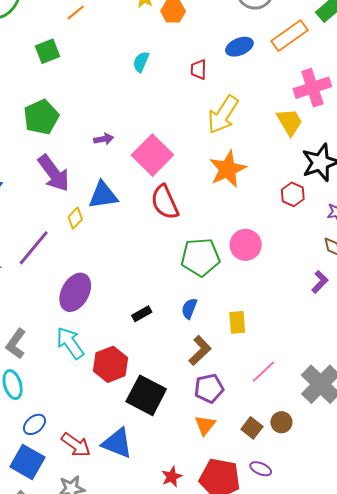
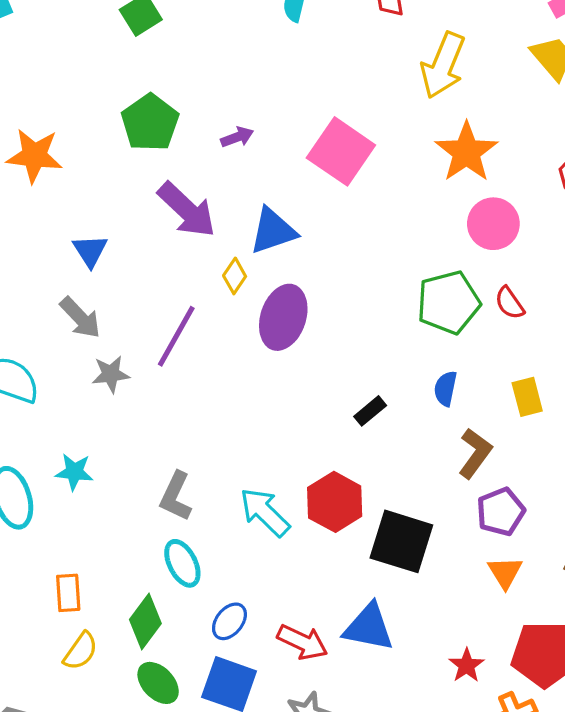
purple arrow: (104, 139) -> (237, 137), moved
red semicircle: (165, 202) -> (510, 303), moved, size x0.6
pink circle: (246, 245) -> (493, 224), moved
purple ellipse: (75, 292) -> (283, 317), moved
cyan arrow: (70, 343) -> (265, 512), moved

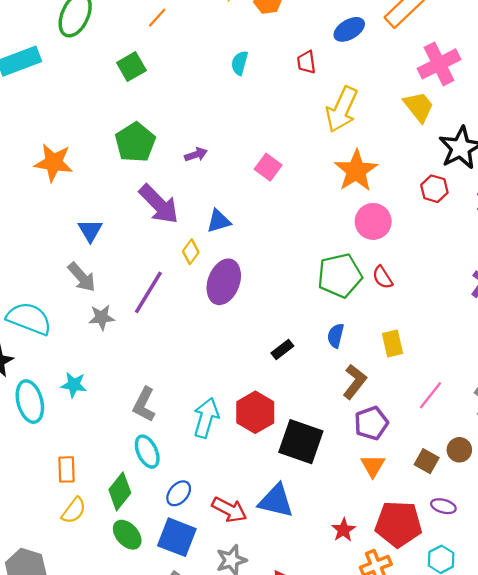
pink square: (341, 151) -> (268, 167), size x0.6
blue triangle: (273, 231) -> (219, 221), size x0.7
cyan arrow: (265, 512) -> (206, 418), turned 60

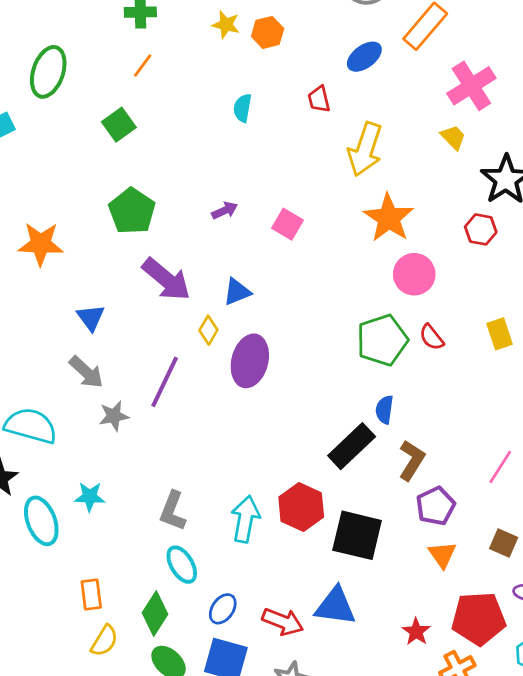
yellow trapezoid: (419, 107) -> (453, 137), size x0.7
purple arrow: (196, 155) -> (225, 210), moved
yellow rectangle: (393, 343) -> (500, 334), moved
black rectangle: (282, 349) -> (352, 446), moved, size x1.8

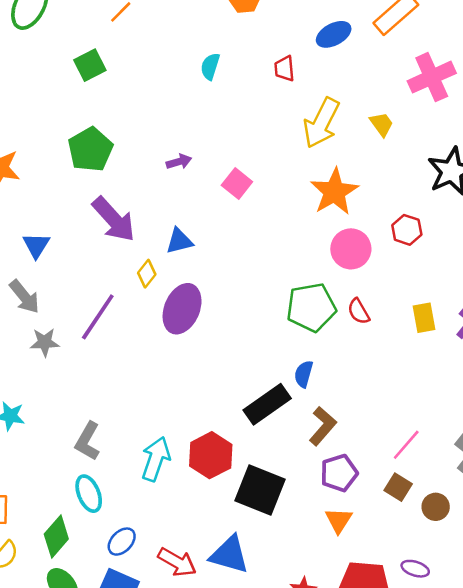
yellow trapezoid: (453, 137) -> (382, 124), moved
red hexagon: (481, 229) -> (407, 230), moved
brown square: (504, 543) -> (398, 487), moved

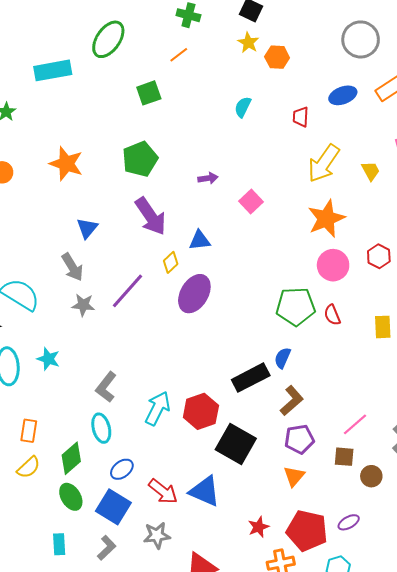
brown square: (398, 487) -> (344, 457), turned -35
purple ellipse: (415, 569) -> (349, 522), turned -55

